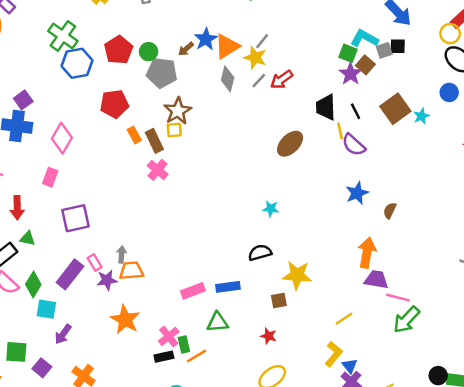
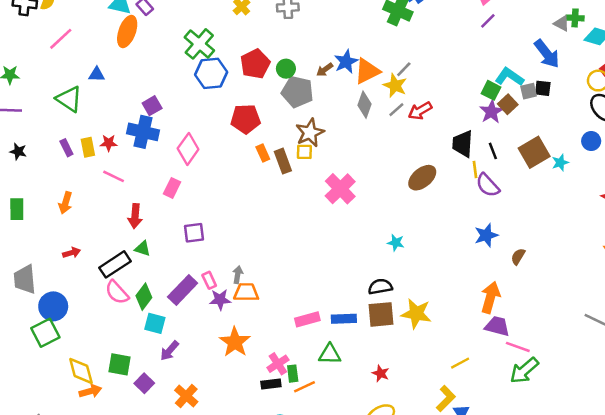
pink cross: (158, 170) -> (340, 189), moved, size x1.4
purple square: (76, 218) -> (194, 233), size x0.7
brown square: (279, 301) -> (381, 314), moved, size x1.6

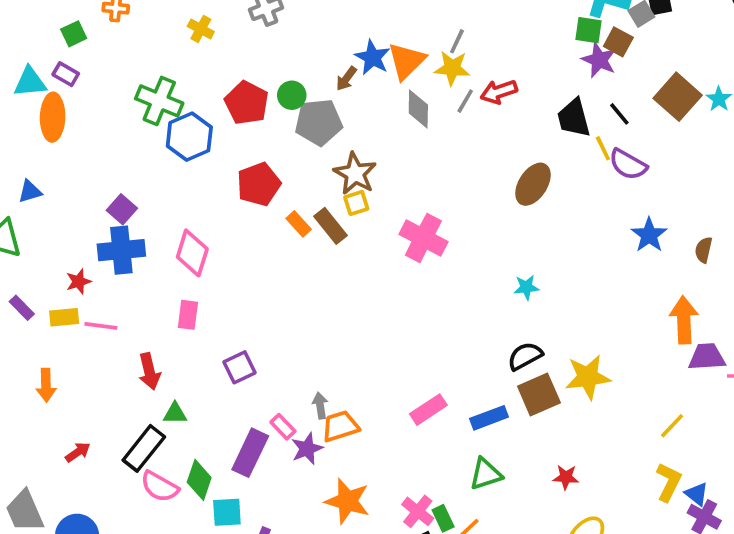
red arrow: (420, 111) -> (499, 92), turned 30
yellow rectangle: (88, 147) -> (64, 317), moved, turned -66
pink rectangle: (307, 319) -> (428, 410), moved

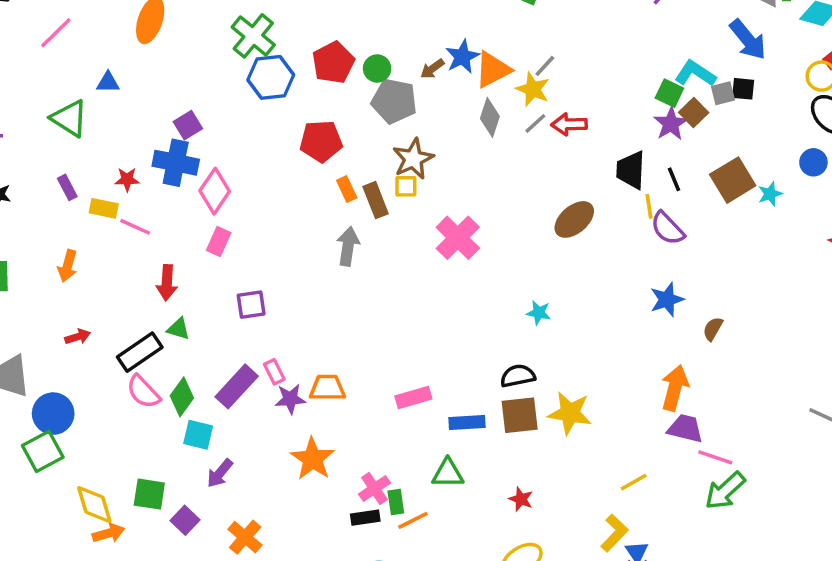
pink diamond: (192, 253) -> (215, 191), moved
gray arrow: (320, 406) -> (348, 246), moved, size x1.5

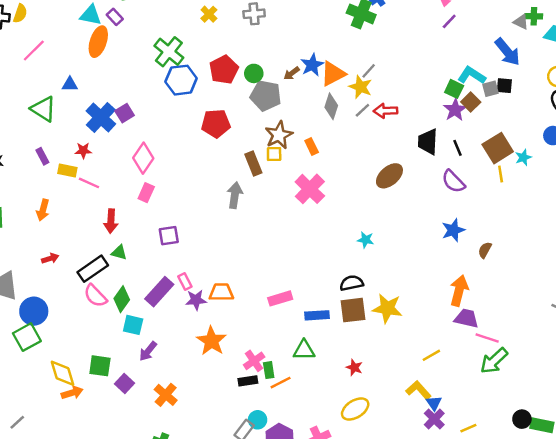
blue cross: (176, 163) -> (101, 117), moved, turned 32
orange rectangle: (347, 189) -> (312, 146), moved
yellow line: (649, 206) -> (501, 174), moved
yellow L-shape: (614, 533) -> (418, 390), turned -85

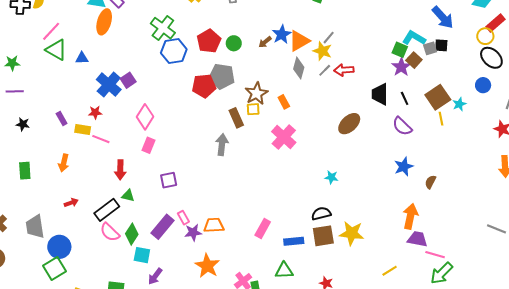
gray pentagon: (266, 96) -> (222, 76), moved
green triangle: (43, 109) -> (56, 50), moved
pink rectangle: (280, 298) -> (263, 228), turned -42

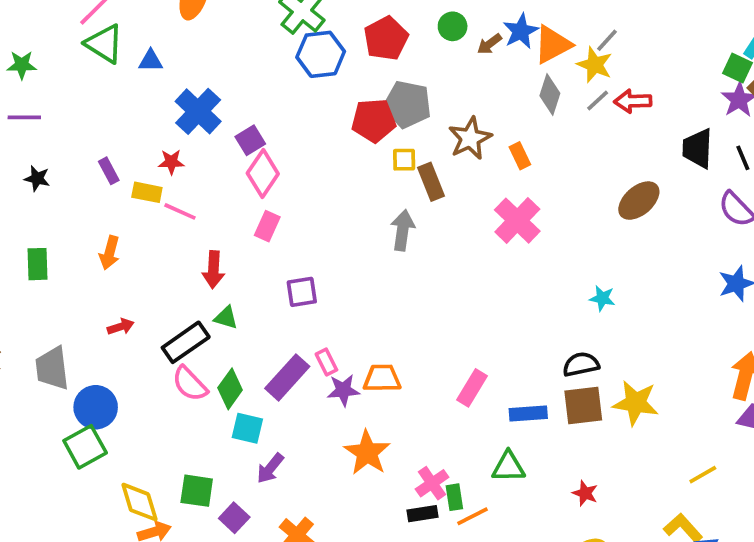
green circle: (234, 43) -> (453, 26), moved
purple square: (128, 80) -> (250, 140), moved
yellow square: (253, 109) -> (404, 160), moved

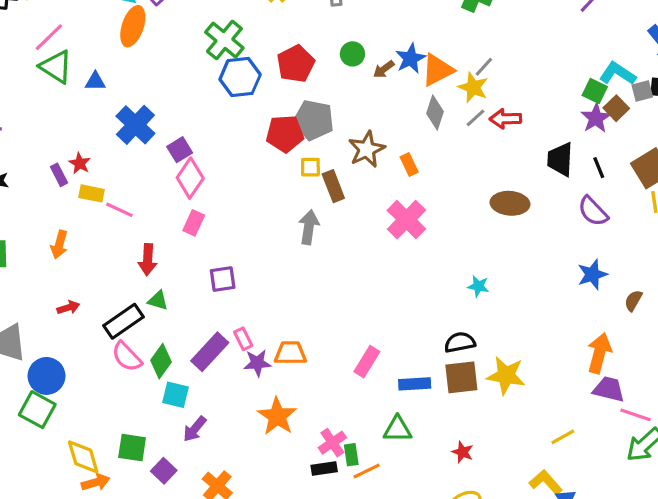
red star: (171, 162) -> (80, 163), moved, turned 30
brown ellipse: (639, 201) -> (510, 203), turned 45
green square: (85, 447) -> (37, 410), turned -33

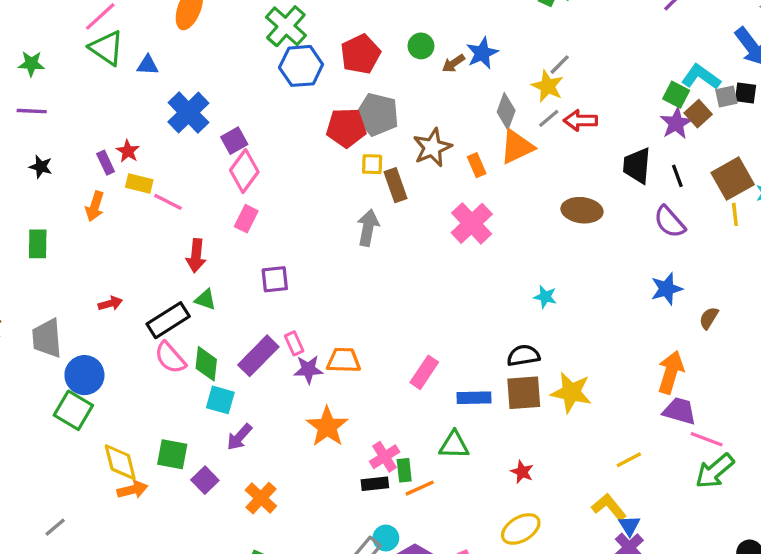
orange triangle: (437, 70) -> (517, 147), moved
orange arrow: (59, 245) -> (95, 206), moved
green diamond: (161, 361) -> (206, 364), turned -32

